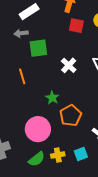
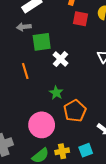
white cross: (69, 65) -> (61, 59), moved

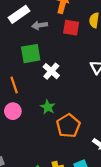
gray arrow: (24, 27) -> (40, 25), moved
pink circle: (42, 125) -> (13, 111), moved, size x0.6

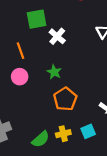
orange pentagon: (68, 126) -> (65, 99), moved

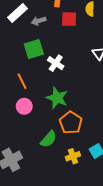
green star: (54, 72) -> (57, 98), size x1.5
green semicircle: (41, 139) -> (49, 139), moved

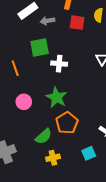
white cross: (56, 63) -> (59, 64), turned -35
orange line: (22, 81) -> (15, 68), moved
yellow cross: (73, 156) -> (53, 158), moved

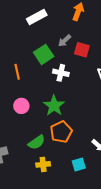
gray arrow: (47, 21) -> (65, 41), moved, turned -40
red square: (77, 23) -> (82, 50), moved
green square: (40, 47) -> (44, 54), turned -30

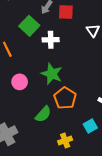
yellow cross: (43, 164) -> (65, 140), moved

